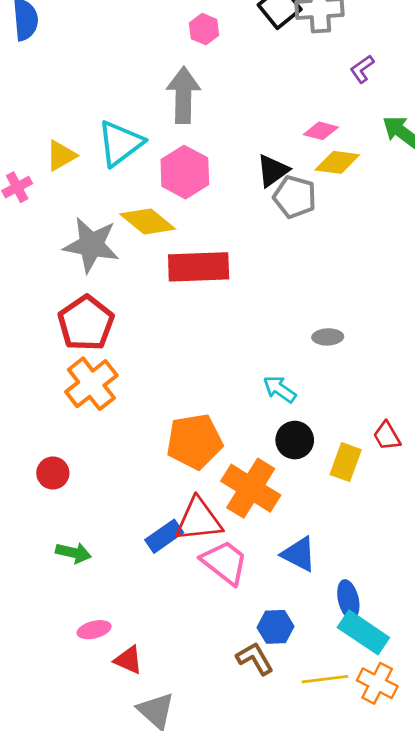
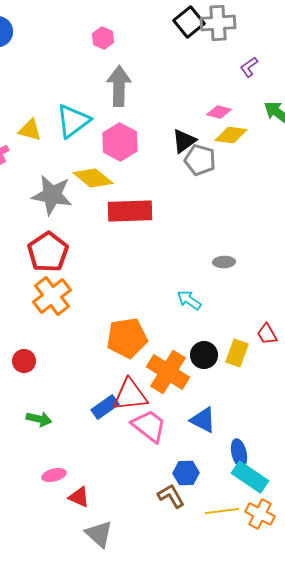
pink hexagon: (204, 29) -> (103, 38), moved
yellow triangle: (61, 156) -> (30, 130), turned 45
black circle: (295, 440) -> (204, 355), moved

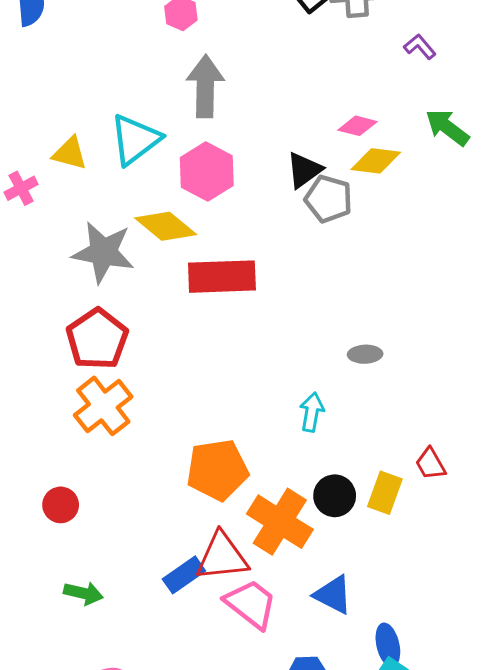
purple L-shape: (249, 67) -> (420, 47), moved, turned 85
cyan arrow: (189, 300) -> (312, 412), turned 65

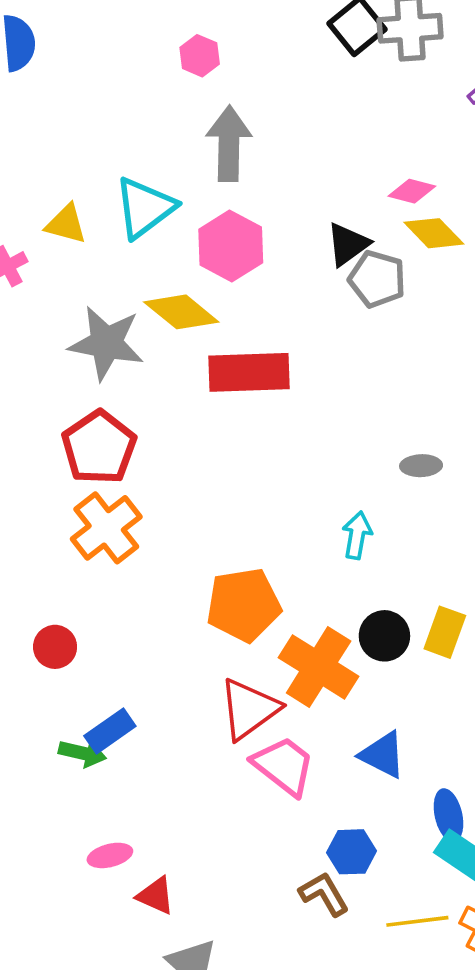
yellow diamond: (376, 161) -> (434, 233), turned 39
red triangle: (222, 557) -> (249, 709), turned -30
blue rectangle: (184, 575) -> (110, 731), moved

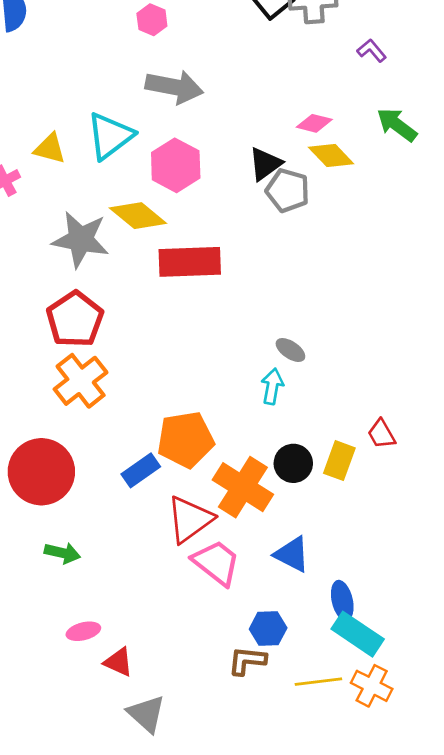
gray arrow: (229, 144) -> (174, 87), turned 100
gray ellipse: (421, 466) -> (290, 350), moved, turned 36
red circle: (55, 647) -> (41, 472), size x2.0
blue rectangle: (110, 731) -> (141, 470), moved
brown L-shape: (324, 894) -> (247, 661), turned -54

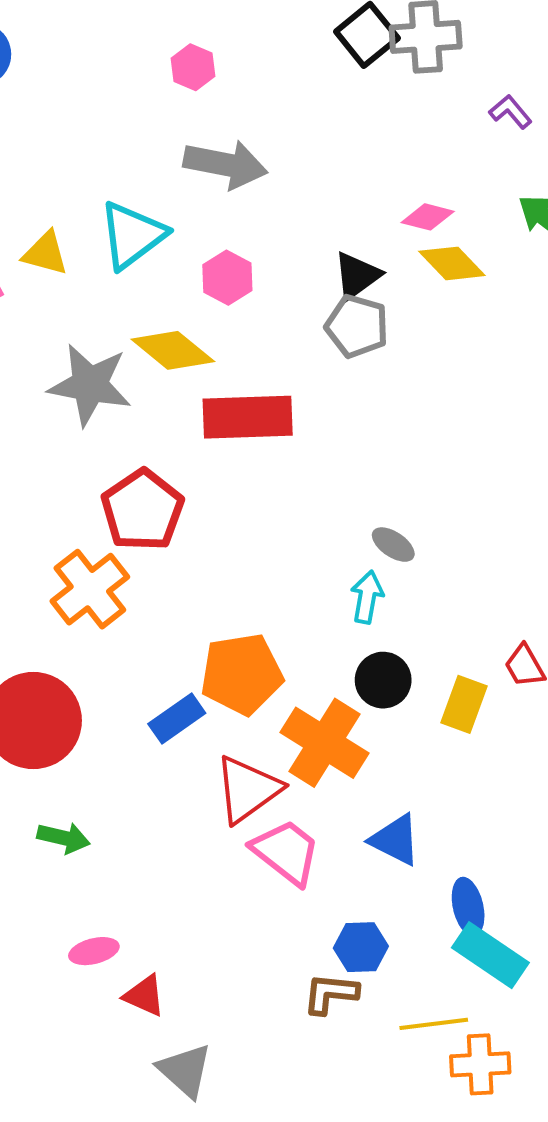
pink hexagon: (176, 165) -> (227, 278), size x0.7
gray pentagon: (288, 190) -> (357, 326), moved
red pentagon: (75, 319) -> (142, 510), moved
black circle: (293, 463) -> (383, 680), moved
orange cross: (372, 686) -> (480, 1064), moved, turned -30

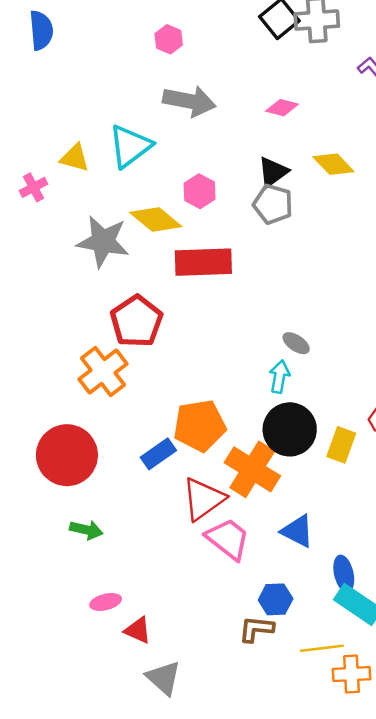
pink diamond: (428, 217) -> (282, 108), moved
pink hexagon: (227, 278) -> (200, 191), moved
black circle: (383, 680) -> (290, 429), size x1.5

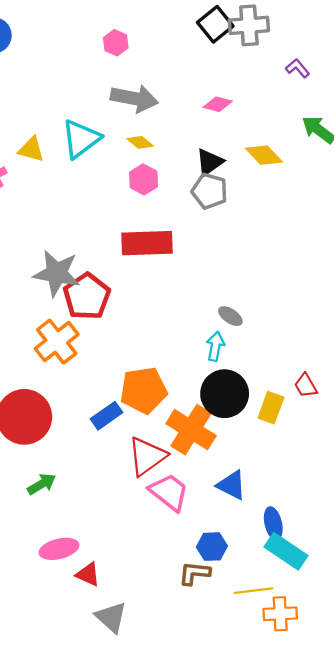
yellow diamond: (156, 220) -> (140, 142), moved, size x0.6
gray star: (103, 241) -> (57, 273), moved
green arrow: (86, 530) -> (42, 484), turned -44
pink ellipse: (106, 602) -> (59, 549), size x1.4

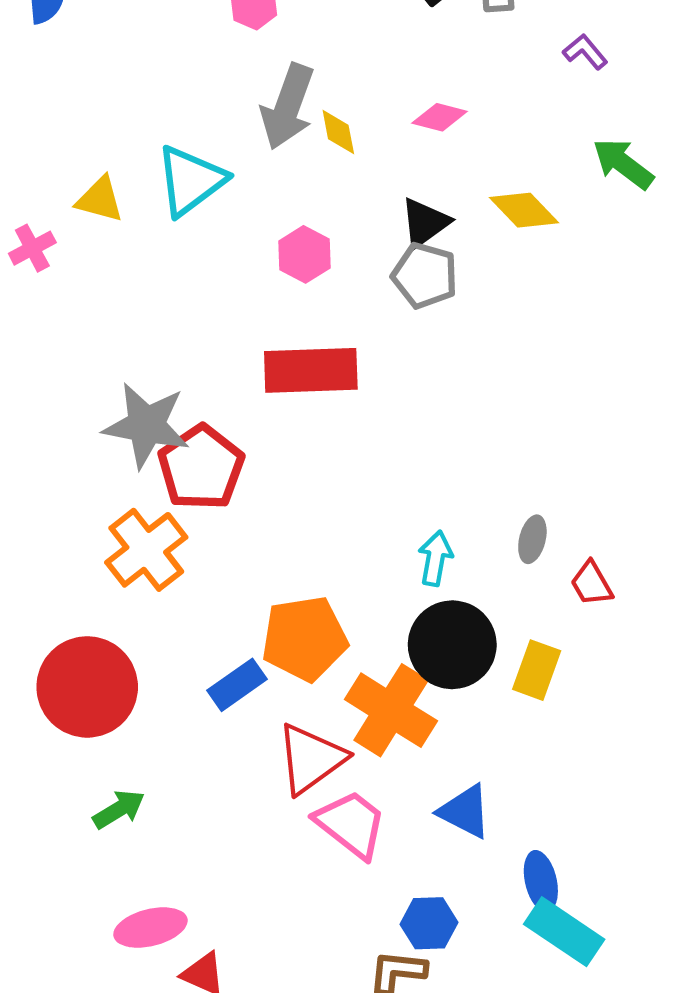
gray arrow: (134, 98) -> (288, 107), turned 99
yellow diamond: (140, 142) -> (338, 132), moved, turned 40
gray ellipse: (230, 316) -> (532, 539), moved, turned 70
red trapezoid: (306, 386) -> (591, 584), moved

